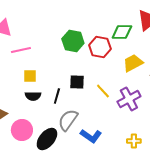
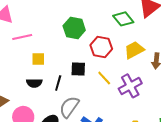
green diamond: (122, 32) -> (123, 19), turned 50
red hexagon: (100, 47) -> (101, 47), moved
yellow square: (30, 76) -> (38, 59), moved

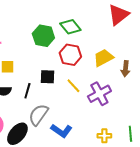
green diamond: (123, 19) -> (70, 27), moved

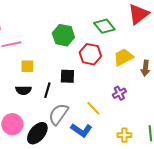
green diamond: (70, 27) -> (104, 26), moved
yellow line: (73, 86) -> (93, 108), moved
purple cross: (99, 94) -> (119, 93), size x0.6

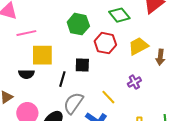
yellow square: (27, 66) -> (42, 55), size x1.6
black semicircle: (23, 90) -> (26, 74), moved

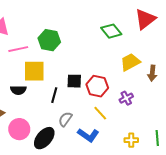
green hexagon: (78, 24) -> (49, 40), moved
red hexagon: (105, 43) -> (97, 86), moved
gray semicircle: (73, 103) -> (65, 119), size x0.7

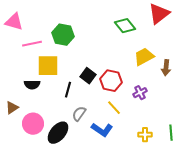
black square: (74, 81) -> (88, 76), turned 35

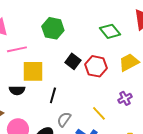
green hexagon: (63, 35) -> (53, 28), moved
black square: (88, 76) -> (73, 61), moved
red hexagon: (111, 81) -> (96, 66), moved

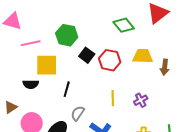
green hexagon: (53, 28) -> (67, 35), moved
yellow trapezoid: (129, 62) -> (143, 56), turned 30
purple cross: (125, 98) -> (141, 100), moved
yellow line: (99, 113) -> (113, 98), moved, turned 42

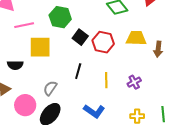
black semicircle: (31, 84) -> (15, 65), moved
black line: (67, 89) -> (78, 71), moved
gray semicircle: (78, 113) -> (50, 88), moved

